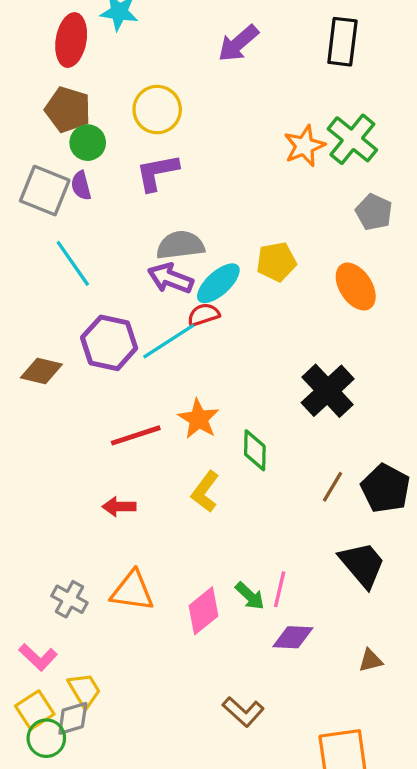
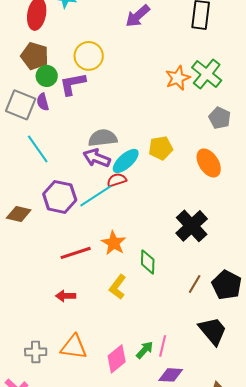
purple L-shape: (157, 172) -> (73, 84), moved
green arrow: (250, 596) -> (145, 350), turned -90
gray cross: (69, 599) -> (36, 352), turned -30

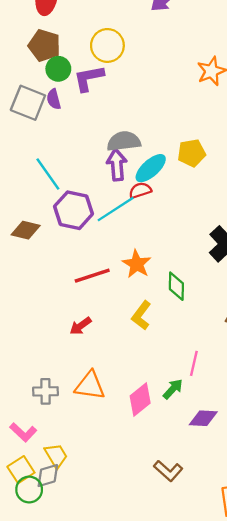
cyan line: (38, 149) -> (48, 174), moved
purple arrow: (97, 158) -> (117, 165), turned 64
red arrow: (66, 296) -> (81, 326), turned -36
pink line: (163, 346) -> (194, 363), moved

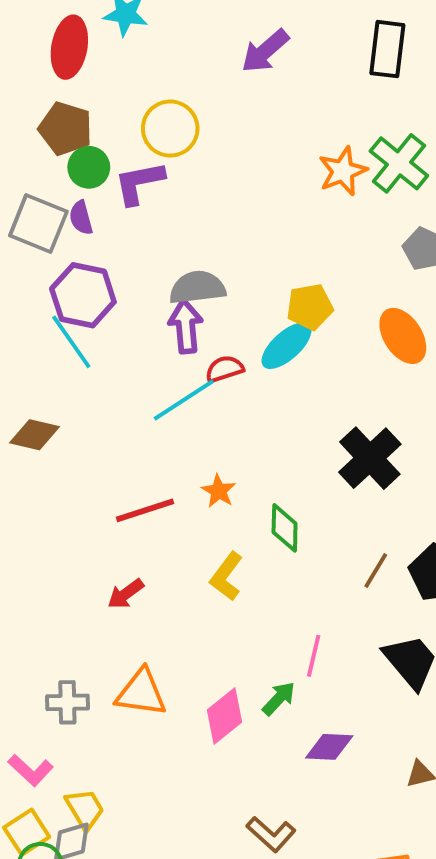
cyan ellipse: (151, 168) -> (287, 346), moved
purple hexagon: (74, 210) -> (83, 295), moved
orange star: (137, 264) -> (219, 491), size x0.7

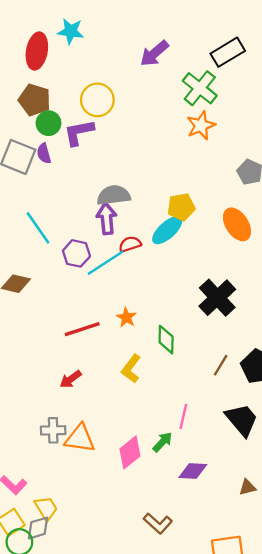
black rectangle: (387, 49) -> (228, 52), turned 52
green cross: (399, 163) -> (200, 88), moved
purple hexagon: (83, 295) -> (76, 253), moved, size x0.7
gray cross: (67, 702) -> (53, 430), moved

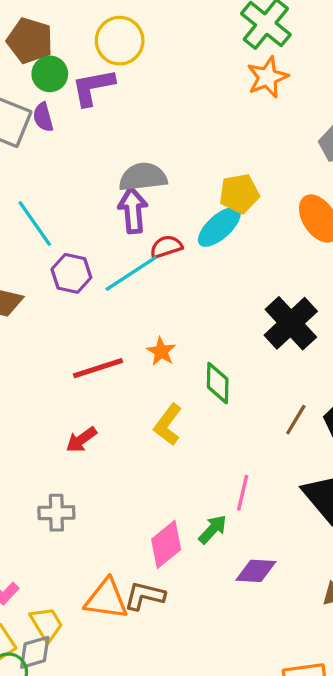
purple hexagon: (76, 253) -> (71, 273), moved
orange triangle: (80, 438) -> (106, 599), moved
brown L-shape: (158, 523) -> (145, 596), moved, turned 152

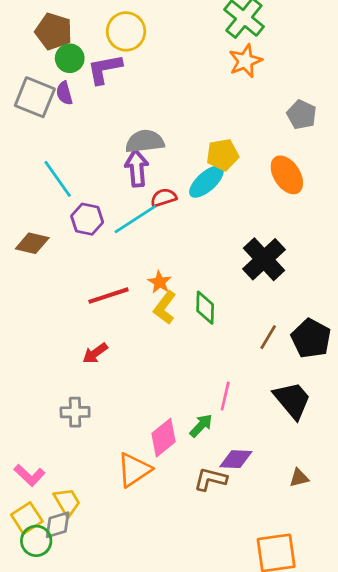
yellow L-shape: (168, 425) -> (165, 308), moved
brown L-shape: (145, 596) -> (210, 479), moved
orange triangle: (106, 599) -> (134, 470), moved, turned -42

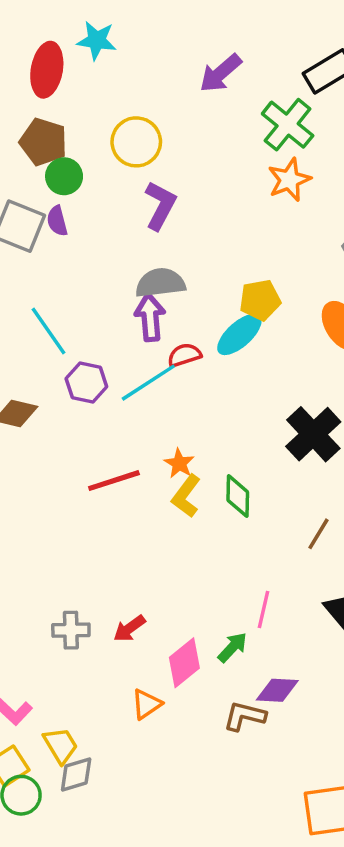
purple L-shape: (105, 69) -> (160, 205), moved, turned 129
red arrow: (95, 353) -> (129, 628), moved
orange triangle: (134, 470) -> (147, 704), size x0.7
gray diamond: (58, 525) -> (76, 775), moved

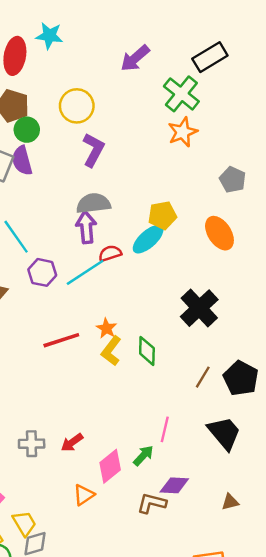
purple semicircle: (57, 221) -> (22, 161), size x1.4

